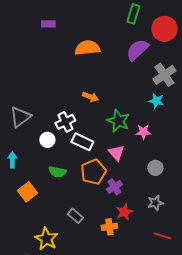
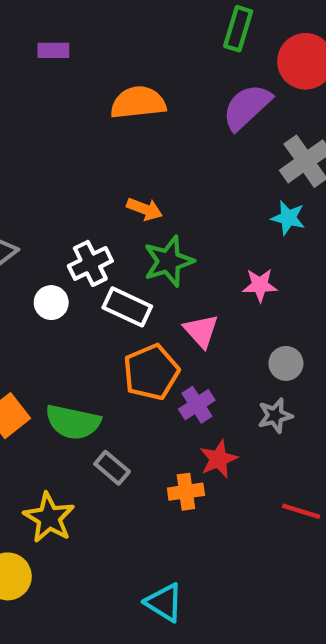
green star: (118, 121) -> (169, 261), moved, turned 30
green semicircle: (57, 172) -> (73, 422), moved, size x1.4
gray star: (155, 203) -> (275, 416), moved

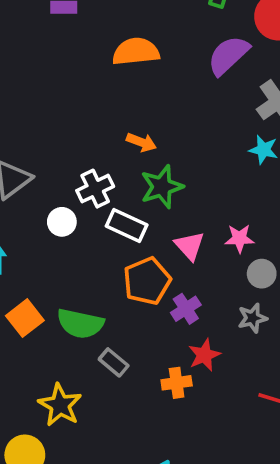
pink star: (260, 285) -> (239, 238), moved

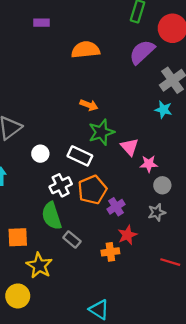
white cross: (95, 189) -> (61, 185), moved
pink triangle: (190, 246) -> (130, 147), moved
orange square: (25, 318) -> (18, 237), moved, turned 35
green semicircle: (80, 324) -> (52, 216), turned 60

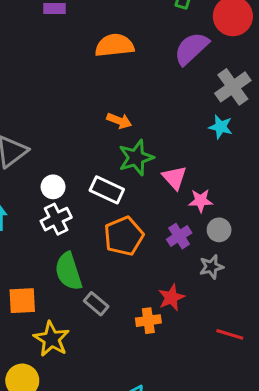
white cross: (61, 185) -> (56, 219), moved
purple cross: (116, 207) -> (179, 236), moved

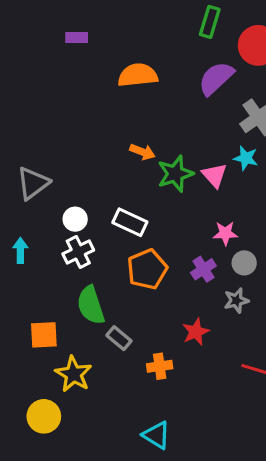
green star: (136, 158) -> (175, 174), moved
pink triangle: (174, 178) -> (214, 175), moved
orange cross: (148, 321) -> (160, 366), moved

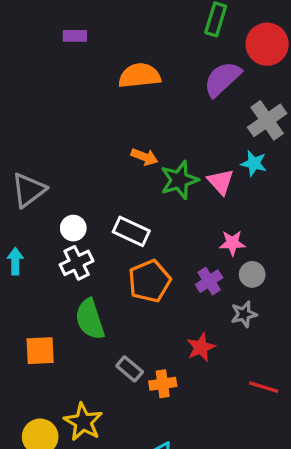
gray rectangle: (119, 338) -> (130, 369), moved
yellow star: (74, 374) -> (83, 422), moved

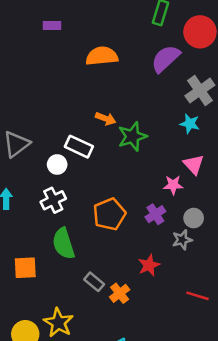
pink triangle: (221, 182) -> (194, 164), moved
white circle: (73, 228) -> (57, 164), moved
white rectangle: (131, 231) -> (79, 147), moved
gray circle: (252, 274) -> (194, 218), moved
orange cross: (163, 384) -> (120, 293), turned -30

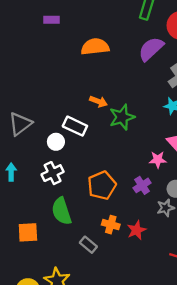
orange cross: (120, 293) -> (111, 225), moved, turned -36

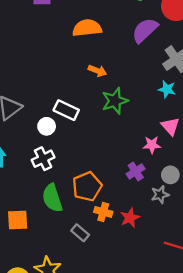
orange arrow: (98, 101) -> (97, 71), moved
orange pentagon: (102, 185) -> (87, 186), moved

